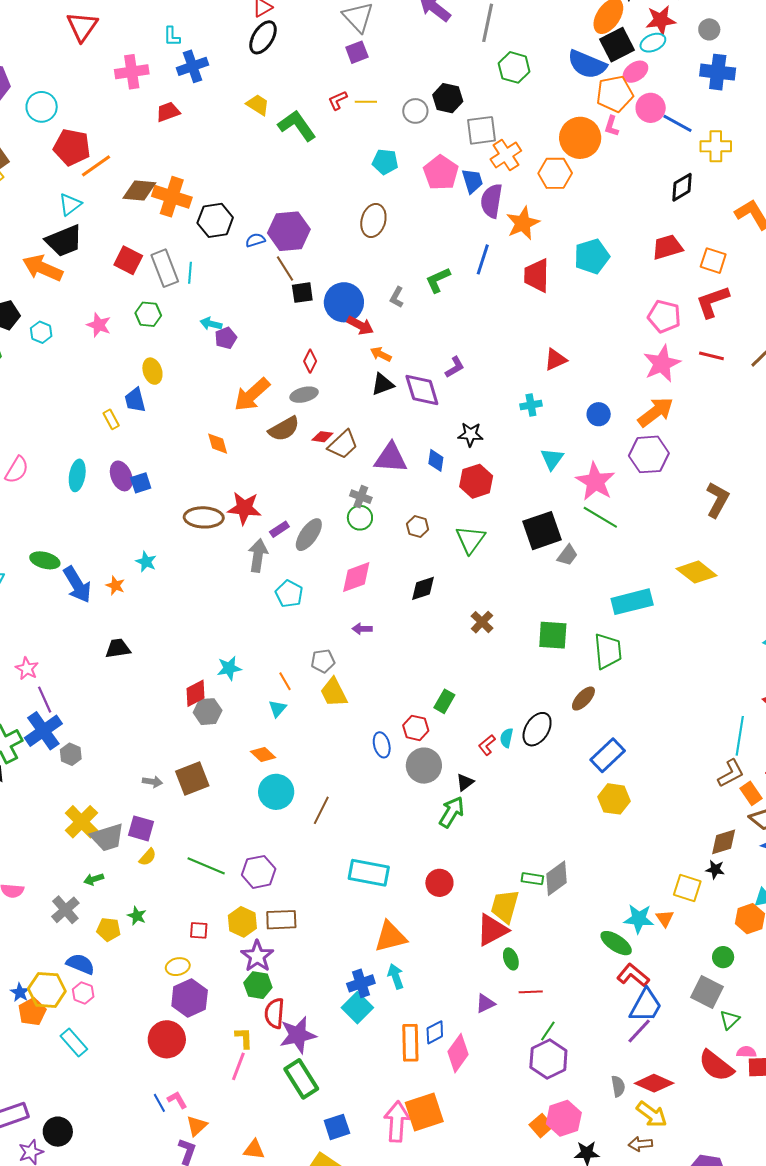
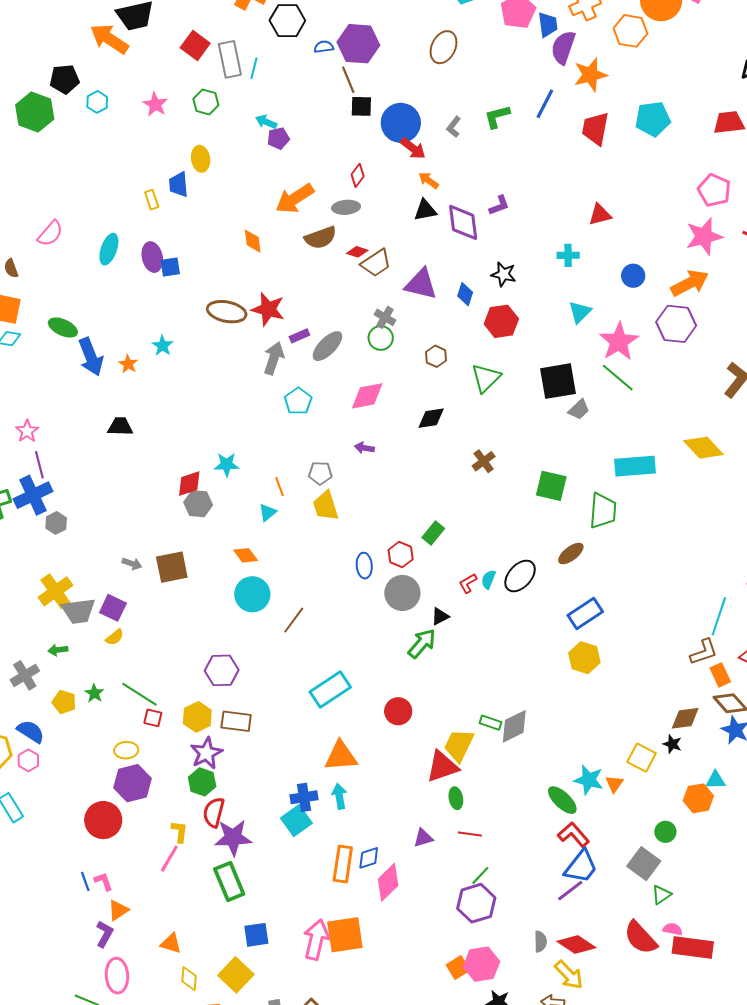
green line: (206, 866) -> (139, 694), moved
cyan rectangle: (369, 873) -> (330, 690), turned -54

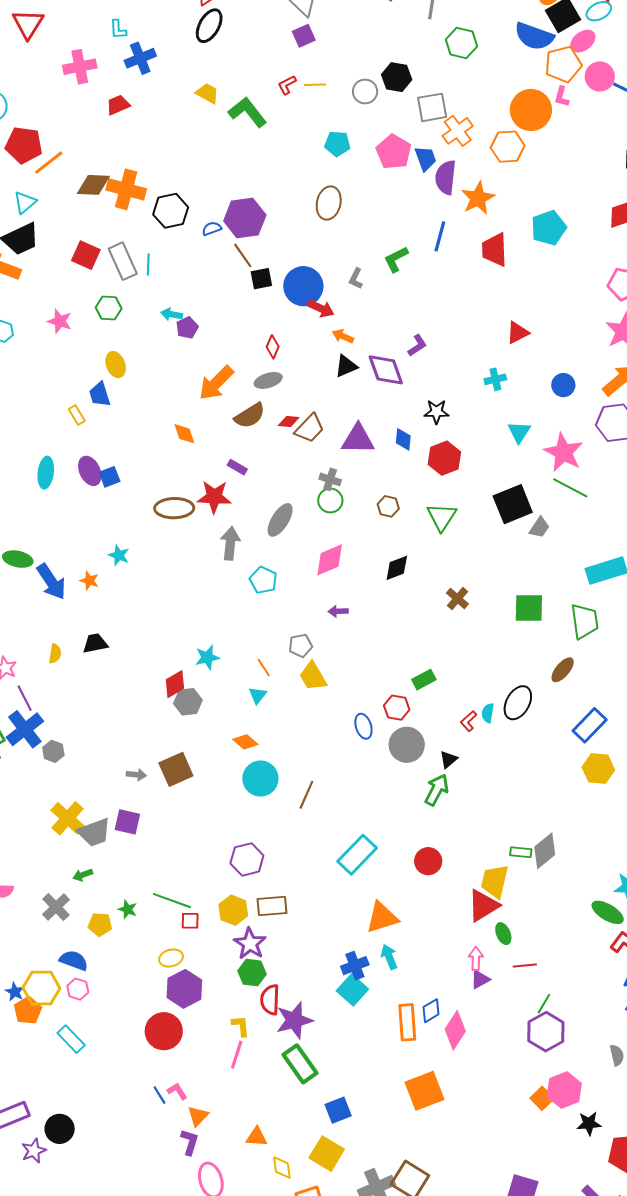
purple rectangle: (299, 336) -> (237, 467), moved, turned 66
green rectangle: (433, 533) -> (424, 680), turned 35
yellow semicircle: (115, 637) -> (55, 654), moved, turned -30
pink arrow: (316, 940) -> (476, 959), moved, size x0.6

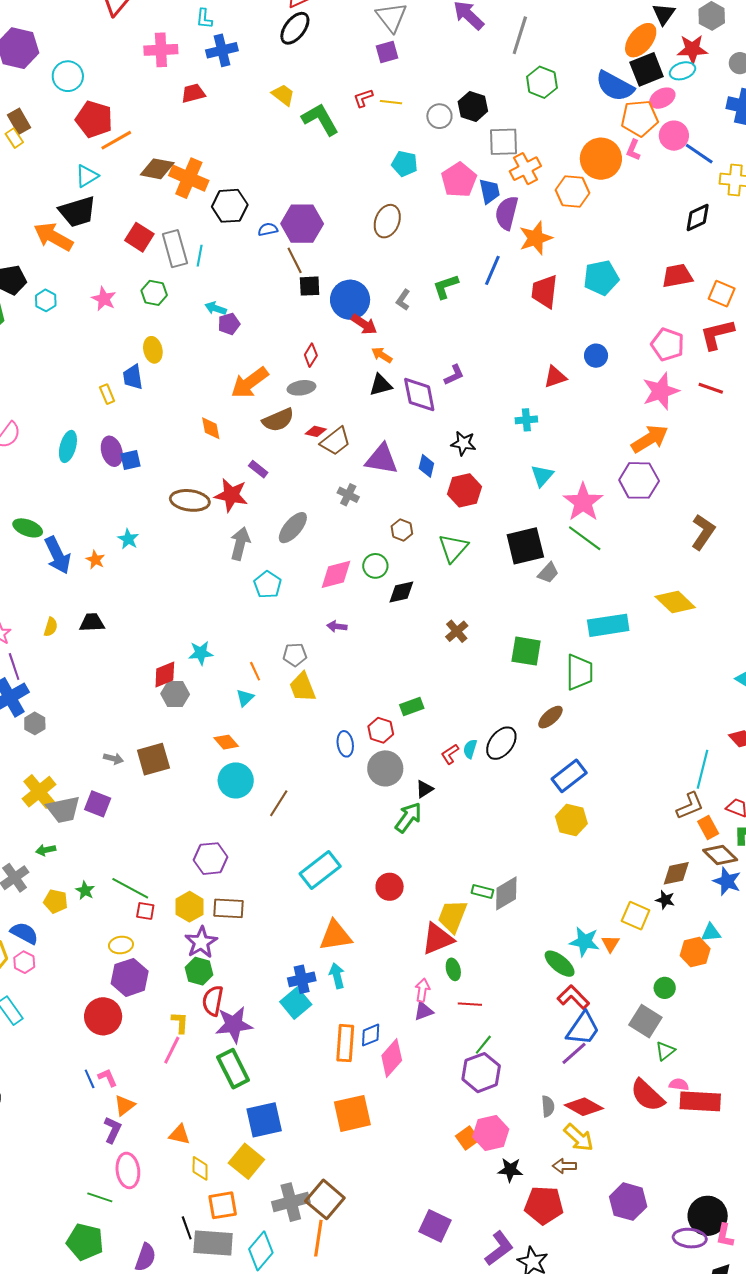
blue circle: (563, 385) -> (596, 356), moved
green circle: (330, 501) -> (375, 566), moved
blue square: (338, 1110) -> (264, 1120), size x1.4

